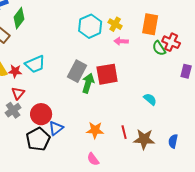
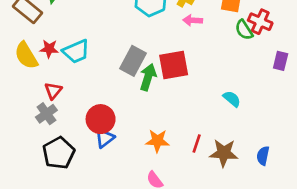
red star: (15, 71) -> (49, 49), moved
red circle: (41, 114) -> (101, 119), moved
red line: (124, 132) -> (197, 143), turned 32
black pentagon: (38, 139) -> (59, 153), moved

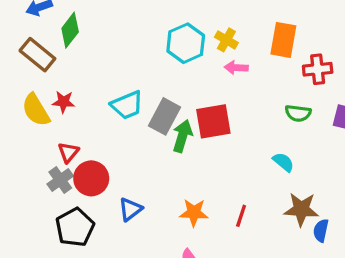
red cross: (260, 22) -> (318, 69), turned -30
green semicircle: (244, 30) -> (298, 113), moved, turned -50
cyan trapezoid: (76, 51) -> (127, 105), moved
red circle: (101, 119) -> (91, 178), moved
brown star: (224, 153) -> (301, 209), moved

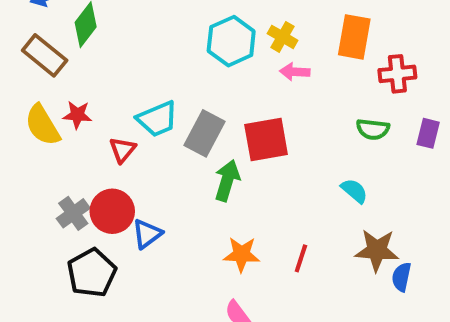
green arrow: (182, 136) -> (227, 181), moved
red triangle: (68, 152) -> (123, 150), moved
blue triangle: (130, 209) -> (147, 234), moved

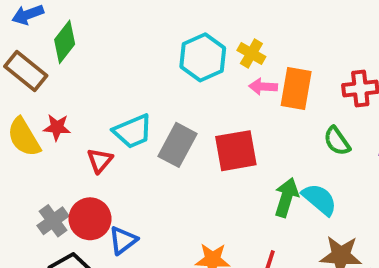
orange rectangle: (354, 37) -> (296, 89), moved
green semicircle: (373, 129) -> (337, 141), turned 48
green arrow: (227, 181) -> (286, 197), moved
cyan semicircle: (354, 191) -> (319, 199), size x1.4

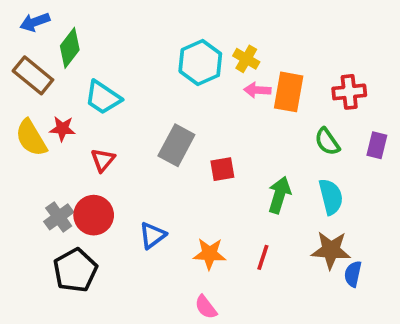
cyan trapezoid: (133, 131) -> (103, 97), moved, turned 57
red square: (236, 151) -> (222, 169), moved, size x0.6
cyan semicircle: (319, 199) -> (331, 197), moved, turned 36
blue triangle: (123, 240) -> (152, 235), moved

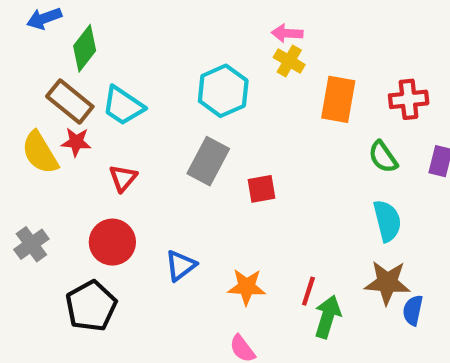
cyan hexagon: (200, 63) -> (223, 91), moved
brown rectangle: (33, 75) -> (70, 101), moved
pink arrow: (257, 90) -> (287, 33), moved
green arrow: (279, 195) -> (328, 317), moved
gray cross: (59, 217) -> (31, 244), moved

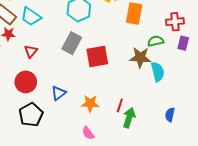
red cross: (409, 99) -> (175, 22), moved
green semicircle: (383, 157) -> (156, 41), turned 112
red square: (262, 189) -> (97, 56), size x1.6
brown star: (387, 283) -> (140, 57), moved
black pentagon: (91, 306) -> (31, 115), moved

